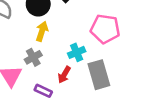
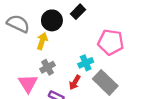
yellow arrow: (42, 31) -> (42, 41), moved
gray rectangle: (99, 75) -> (105, 82), turned -30

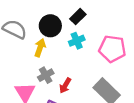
cyan cross: (86, 63) -> (77, 41), moved
red arrow: (75, 82) -> (65, 86), moved

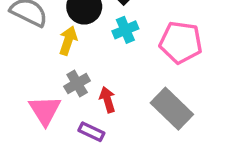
red arrow: (65, 86) -> (107, 100), turned 133

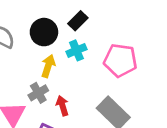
yellow arrow: (68, 41) -> (48, 66), moved

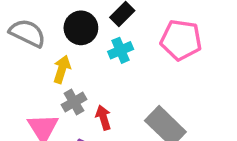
pink pentagon: (120, 60) -> (181, 40), moved
yellow arrow: (48, 66) -> (62, 69), moved

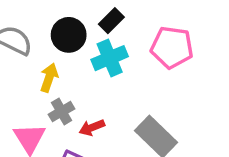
cyan cross: (121, 50) -> (110, 58), size x1.4
red arrow: (103, 118) -> (92, 128), turned -95

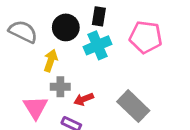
black rectangle: (111, 21) -> (99, 16), turned -36
gray cross: (62, 112) -> (60, 87), turned 30

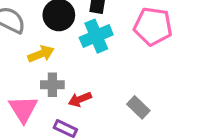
yellow arrow: (51, 61) -> (41, 54), turned 50
gray rectangle: (133, 106) -> (138, 107), size x0.6

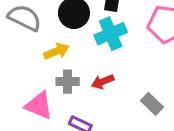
red arrow: (80, 99) -> (103, 82), moved
pink triangle: (23, 109) -> (39, 105), turned -36

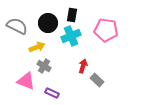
gray cross: (68, 82) -> (44, 66), turned 32
red arrow: (103, 82) -> (83, 66), moved, turned 128

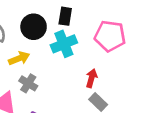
red arrow: (83, 66) -> (92, 78), moved

